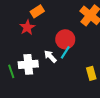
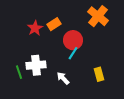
orange rectangle: (37, 11) -> (54, 24), moved
white arrow: (50, 56) -> (63, 78), moved

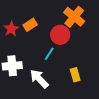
red circle: (73, 40) -> (60, 35), moved
white arrow: (63, 78) -> (39, 79), size x1.5

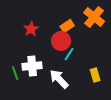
orange rectangle: (30, 25) -> (67, 26), moved
red circle: (60, 35) -> (61, 41), moved

